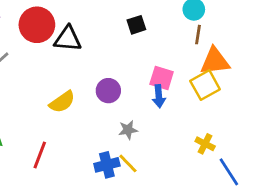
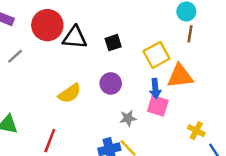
black square: (136, 25) -> (113, 43), moved
orange triangle: (215, 61) -> (180, 76), moved
pink square: (162, 78) -> (158, 106), moved
yellow square: (205, 85) -> (157, 55), moved

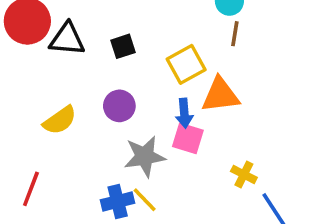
gray star: (128, 118) -> (145, 156), size x1.6

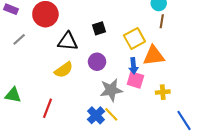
black triangle: (67, 39) -> (68, 42), moved
yellow cross: (244, 174) -> (163, 92), moved, turned -32
blue cross: (118, 202) -> (96, 115), turned -30

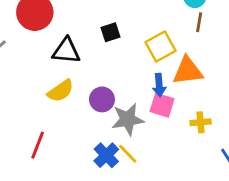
purple circle: (97, 62) -> (102, 99), moved

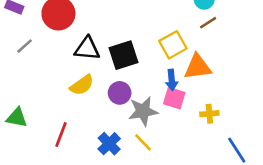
brown line: (199, 22) -> (208, 23), turned 48
black square: (111, 32) -> (123, 55), moved, size x1.6
blue cross: (106, 155) -> (109, 144), moved

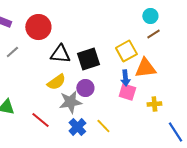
gray star: (143, 111) -> (70, 102), moved
red line: (61, 135) -> (40, 120), turned -72

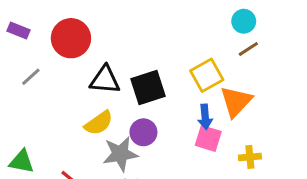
orange triangle: (145, 68) -> (236, 101), turned -40

